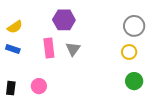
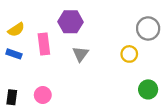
pink rectangle: (49, 48) -> (44, 44), moved
yellow circle: (129, 52) -> (129, 54), moved

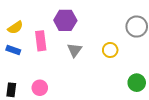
yellow circle: (129, 54) -> (110, 50), moved

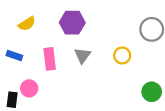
yellow semicircle: (15, 28) -> (27, 24), moved
pink rectangle: (41, 41) -> (50, 59), moved
pink circle: (40, 88) -> (29, 88), moved

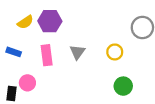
purple hexagon: (72, 23) -> (50, 21), moved
green circle: (152, 92) -> (123, 86), moved

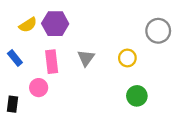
blue rectangle: (14, 52) -> (15, 58), turned 32
pink circle: (27, 83) -> (39, 88), moved

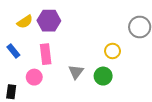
gray triangle: (86, 58) -> (76, 72), moved
green circle: (137, 96) -> (103, 76), moved

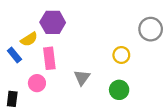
yellow semicircle: (25, 22) -> (29, 39), moved
green circle: (103, 76) -> (119, 90), moved

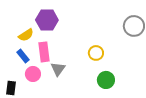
blue rectangle: (14, 55) -> (23, 56), moved
yellow circle: (121, 55) -> (96, 53), moved
gray triangle: (82, 77) -> (58, 69), moved

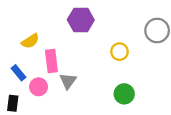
purple hexagon: (47, 20) -> (81, 20), moved
yellow circle: (96, 53) -> (119, 52), moved
blue rectangle: (23, 56) -> (19, 73), moved

